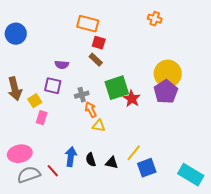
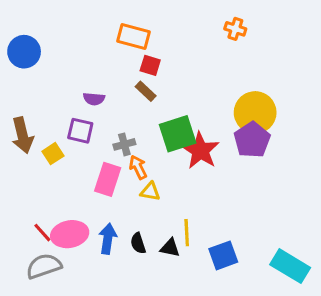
red star: (132, 99) -> (200, 151), size x1.4
pink rectangle: (42, 118) -> (108, 179), moved, size x1.5
yellow line: (134, 153) -> (187, 233), moved, turned -42
pink ellipse: (20, 154) -> (70, 234), moved
red line: (53, 171) -> (42, 233), moved

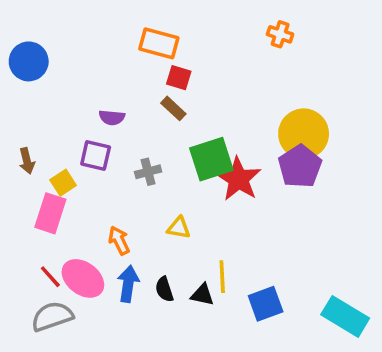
brown arrow: (23, 135) -> (27, 161), size x0.6
orange arrow: (138, 167) -> (119, 240), moved
pink rectangle: (108, 179) -> (50, 213), moved
pink ellipse: (70, 234) -> (83, 278), turned 48

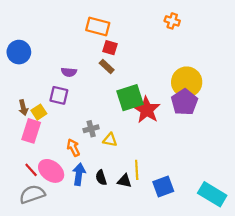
blue circle: (29, 61) -> (19, 52), moved
brown arrow: (27, 161) -> (23, 108), moved
gray cross: (148, 172) -> (91, 129), moved

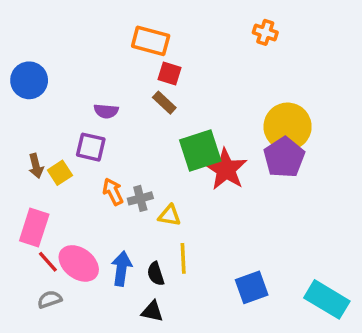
pink rectangle: (31, 131) -> (34, 228), moved
orange arrow: (73, 148) -> (113, 192), moved
yellow line: (137, 170) -> (183, 258), moved
black triangle: (124, 181) -> (152, 311), moved
gray semicircle: (32, 194) -> (50, 299), size x0.6

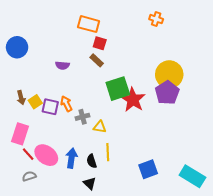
purple square: (91, 147) -> (50, 107), moved
orange arrow: (113, 192) -> (66, 104), moved
black triangle: (152, 311) -> (90, 183), turned 32

